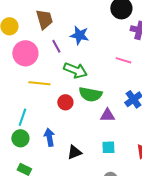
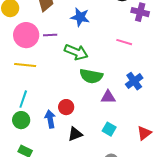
purple line: (56, 46) -> (50, 35), moved, turned -64
yellow line: (39, 83) -> (25, 65), moved
red circle: (65, 102) -> (66, 107), moved
cyan square: (108, 147) -> (109, 129), turned 32

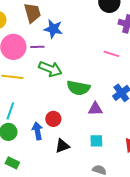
blue star: (80, 17) -> (53, 29), moved
green arrow: (76, 52) -> (50, 69), moved
cyan square: (109, 129) -> (96, 141), turned -32

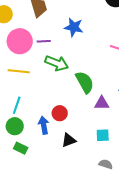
blue star: (53, 29) -> (74, 27), moved
green semicircle: (78, 88) -> (85, 82), turned -130
green rectangle: (12, 163) -> (21, 148), moved

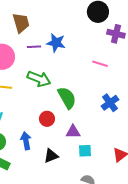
purple line: (44, 41) -> (34, 47), moved
purple triangle: (102, 103) -> (73, 132), moved
red circle: (60, 113) -> (47, 119), moved

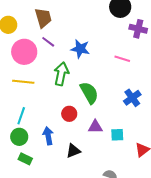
blue star: (56, 43) -> (80, 49), moved
purple line: (34, 47) -> (48, 42), moved, turned 40
green arrow: (39, 79) -> (61, 74), turned -100
cyan square: (85, 151) -> (117, 135), moved

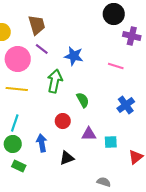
green semicircle: (89, 93) -> (83, 100), size x0.7

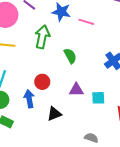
pink line: (116, 66) -> (86, 22), moved
red circle: (63, 121) -> (42, 82), moved

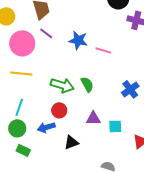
green arrow: (42, 37) -> (62, 85), moved, turned 95
blue arrow: (29, 99) -> (46, 127), turned -96

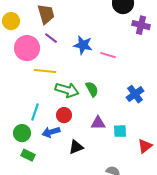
yellow line: (21, 73) -> (45, 71), moved
cyan line: (19, 107) -> (35, 112), moved

